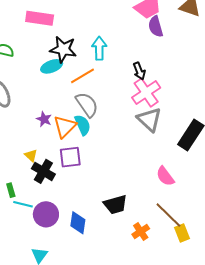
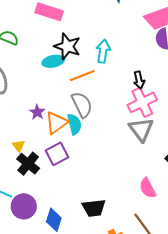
purple square: (70, 157) -> (57, 154), turned -30

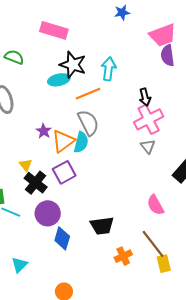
cyan semicircle: (74, 124) -> (81, 142), turned 30
gray triangle: (141, 129) -> (148, 146), size x0.6
purple circle: (24, 206) -> (48, 213), moved

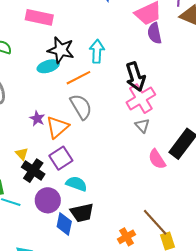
black arrow: (145, 97) -> (135, 77), size x1.6
cyan semicircle: (81, 142) -> (76, 184), moved, turned -80
pink semicircle: (155, 205) -> (157, 159), moved
black trapezoid: (102, 226) -> (82, 213), moved

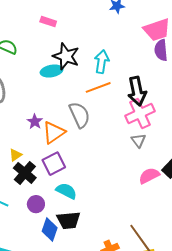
pink rectangle: (39, 17) -> (48, 21), size x0.6
orange line: (78, 78) -> (98, 87), moved
yellow triangle: (22, 154) -> (15, 155), turned 32
pink semicircle: (157, 159) -> (149, 176), turned 90
purple circle: (48, 200) -> (36, 204), size x0.7

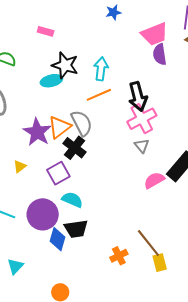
purple star: (35, 122) -> (37, 132), size x1.8
orange triangle: (54, 132) -> (59, 127), moved
black cross: (25, 173) -> (75, 148), moved
purple circle: (36, 204) -> (43, 214), size x1.8

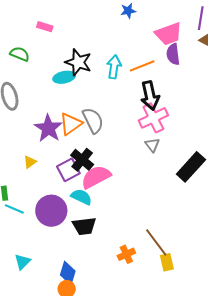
pink rectangle: (46, 31) -> (45, 27), moved
orange line: (99, 95) -> (142, 66), moved
black cross: (75, 148) -> (82, 160), moved
pink semicircle: (154, 180) -> (96, 177), moved, size x1.4
blue diamond: (58, 239) -> (68, 273), moved

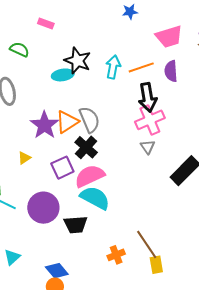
purple semicircle: (173, 54) -> (171, 71), moved
black cross: (82, 160) -> (86, 147), moved
cyan semicircle: (81, 197) -> (95, 198), moved, size x1.4
blue diamond: (68, 273) -> (57, 271), turned -60

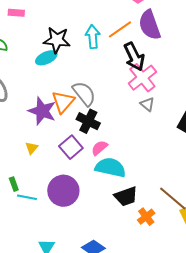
purple semicircle: (171, 71) -> (150, 25), size x1.4
pink semicircle: (90, 176) -> (99, 148), size x0.6
black trapezoid: (76, 225) -> (126, 196), moved

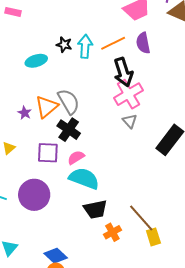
purple semicircle: (150, 25) -> (143, 43), size x0.7
black star: (57, 40) -> (64, 45), moved, size x0.6
purple star: (42, 111) -> (25, 113), size x0.5
purple square: (71, 147) -> (48, 153), turned 35

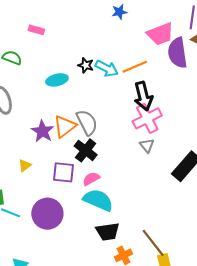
purple semicircle: (143, 43) -> (177, 53), moved, size x1.4
cyan arrow: (85, 46) -> (107, 68), turned 110
purple star: (25, 113) -> (42, 131), size x1.6

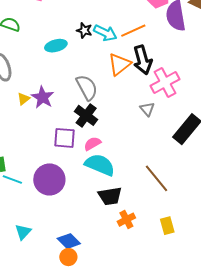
pink cross: (147, 118) -> (165, 82), moved
orange triangle: (65, 126) -> (119, 64), moved
yellow triangle: (25, 165) -> (24, 99), moved
brown line: (153, 243) -> (156, 178), moved

